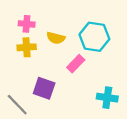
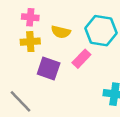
purple square: (44, 88) -> (49, 68), moved

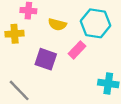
yellow cross: (30, 42) -> (15, 34), moved

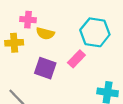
yellow semicircle: (57, 24) -> (45, 33), moved

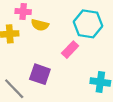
purple square: (45, 68) -> (40, 74), moved

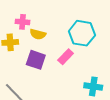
purple square: (40, 74) -> (36, 60), moved

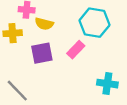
purple square: (36, 60) -> (42, 53), turned -30

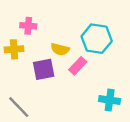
yellow semicircle: (44, 24) -> (60, 49), moved

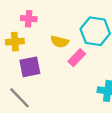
purple square: (44, 69) -> (30, 67), moved

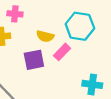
purple square: (30, 67) -> (34, 60), moved

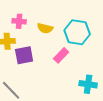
yellow semicircle: (45, 36) -> (45, 28), moved
purple square: (34, 60) -> (24, 55), moved

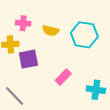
pink rectangle: (61, 55) -> (63, 77), moved

